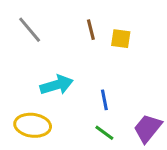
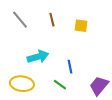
brown line: (91, 30) -> (52, 20), moved
green line: (104, 133) -> (60, 85), moved

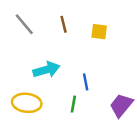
green line: (60, 85) -> (73, 104), turned 64

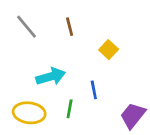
yellow square: (99, 32) -> (109, 50), moved, turned 35
green line: (73, 104) -> (70, 109), moved

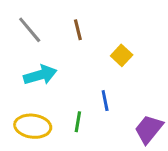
cyan arrow: (51, 76) -> (40, 75), moved

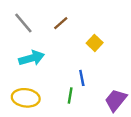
brown line: (78, 30) -> (61, 23), turned 63
green line: (78, 122) -> (70, 95), moved

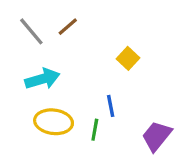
brown line: (61, 23) -> (68, 27), moved
yellow ellipse: (26, 98) -> (54, 122), moved

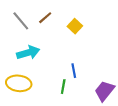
yellow square: (128, 58) -> (75, 26), moved
yellow ellipse: (54, 122) -> (19, 83), moved

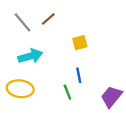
yellow square: (75, 26) -> (80, 43), moved, turned 32
green line: (63, 87) -> (67, 92), turned -32

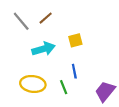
cyan arrow: (30, 56) -> (44, 49), moved
yellow ellipse: (20, 89) -> (33, 84), moved

